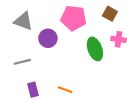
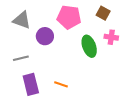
purple rectangle: (33, 90) -> (31, 84), size x1.5

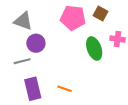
brown square: (103, 13) -> (101, 14), moved
purple circle: (45, 36) -> (36, 43), moved

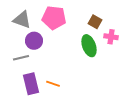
brown square: (101, 14) -> (95, 22), moved
pink pentagon: (73, 18) -> (54, 18), moved
orange line: (65, 89) -> (53, 84), moved

